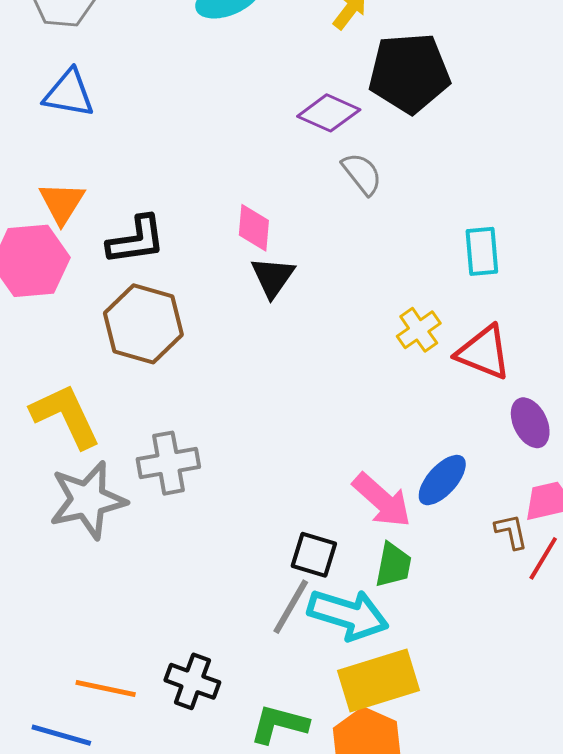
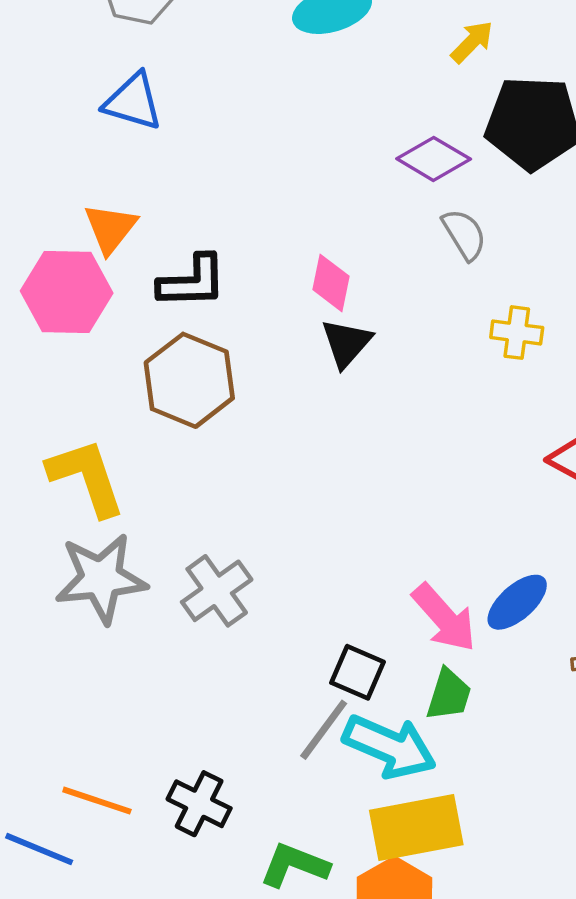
yellow cross: (419, 330) -> (517, 333), moved, turned 36
gray cross: (168, 463) -> (217, 591), moved, turned -32

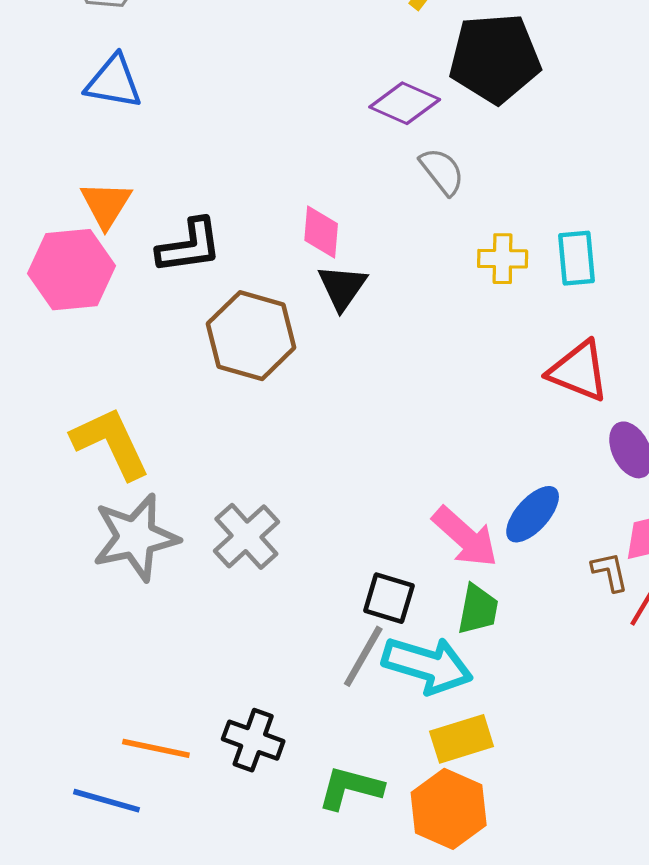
brown hexagon: (189, 380) -> (251, 336), moved
yellow rectangle: (416, 828) -> (462, 739), size x0.7

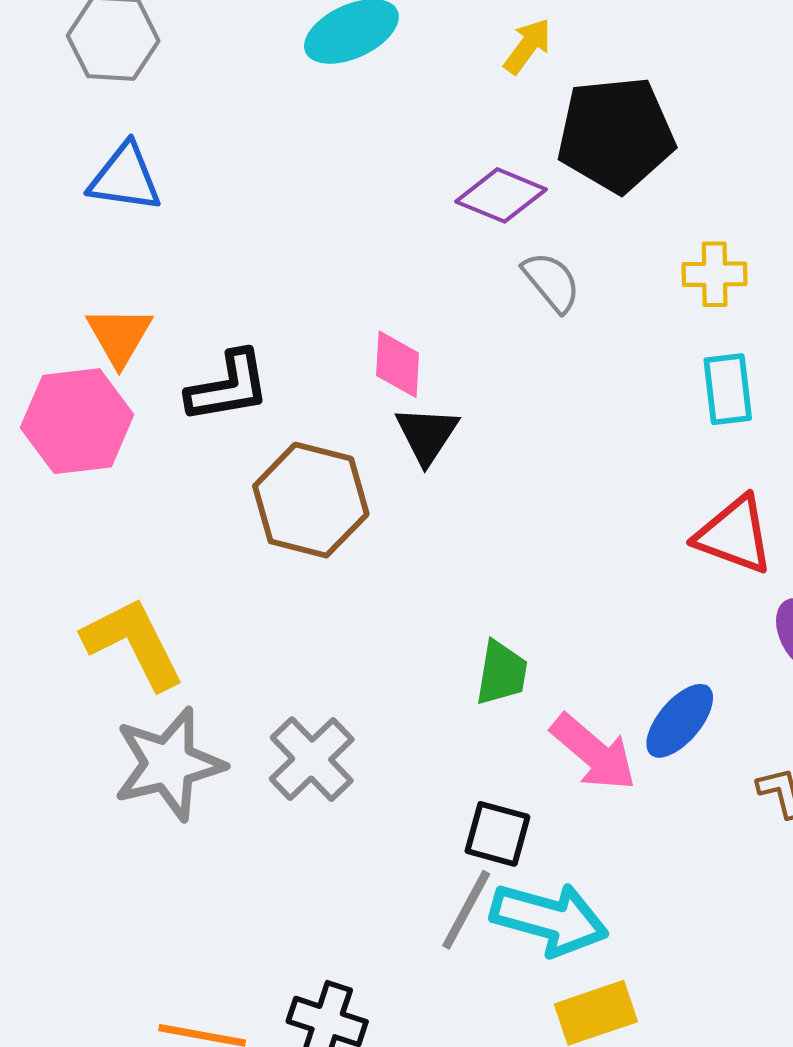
yellow cross: (503, 259) -> (715, 274), moved
green trapezoid: (478, 609) -> (502, 673), moved

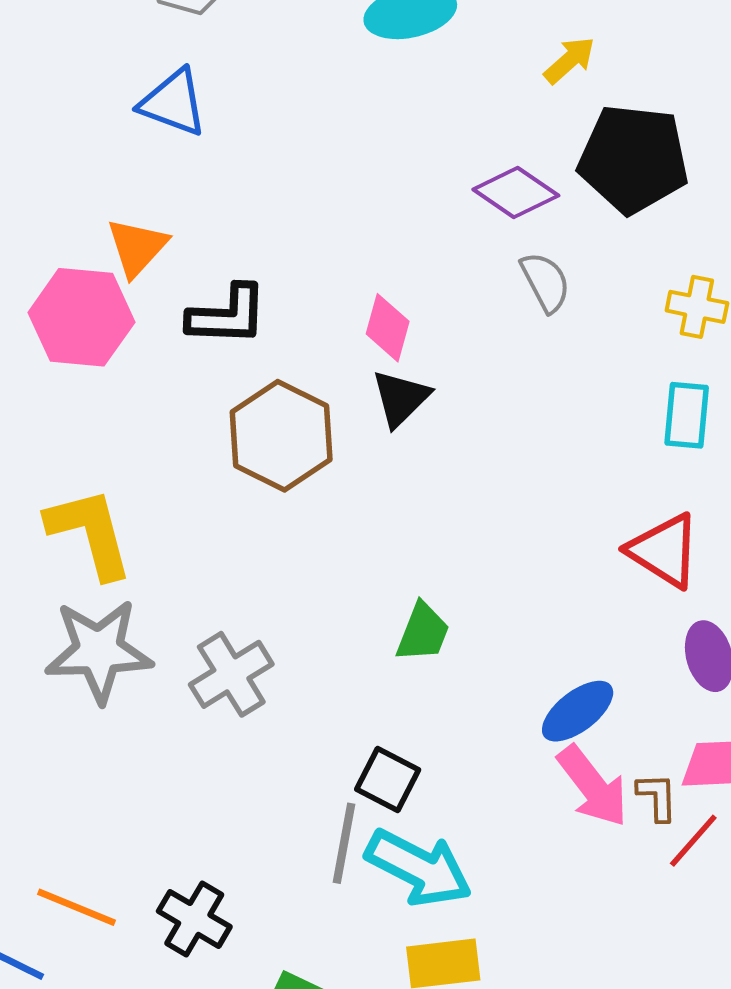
pink arrow: (593, 752) -> (593, 786), moved
gray line: (466, 910) -> (344, 843), turned -30

